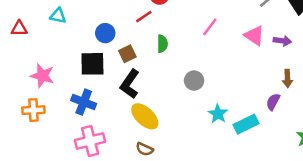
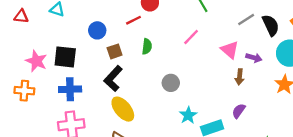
black square: (92, 64) -> (65, 57), moved
brown arrow: (287, 79) -> (240, 77), moved
blue cross: (84, 102) -> (70, 89), turned -30

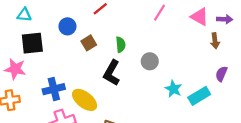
green semicircle: (147, 46) -> (121, 45), moved
black square: (65, 57) -> (32, 43), moved
black L-shape: (113, 79) -> (112, 73), moved
yellow ellipse: (123, 109) -> (85, 100), moved

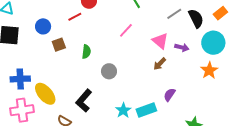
brown arrow: (215, 41) -> (160, 64), moved, turned 40
black L-shape: (112, 73) -> (84, 101), moved
cyan star: (173, 89) -> (123, 110), moved

